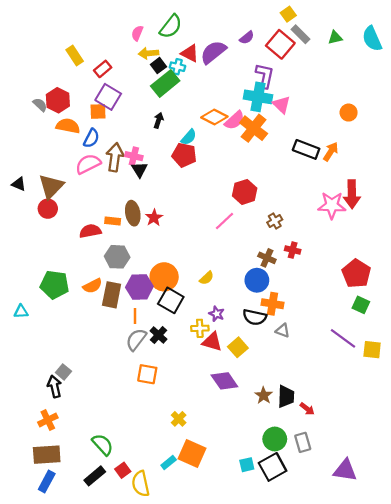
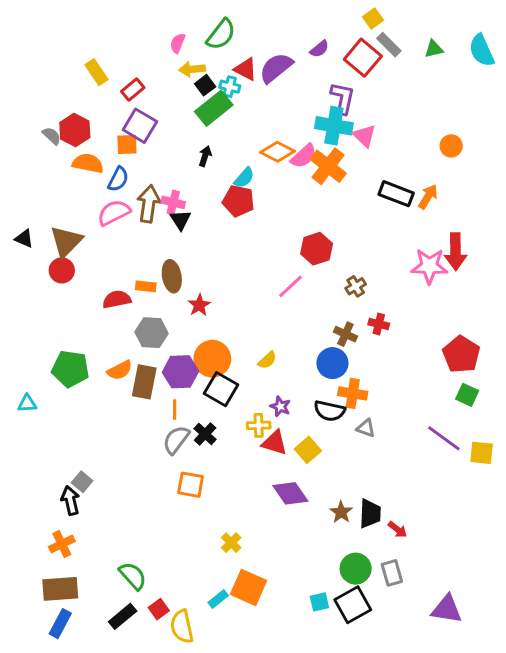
red star: (154, 218) -> (199, 305), moved

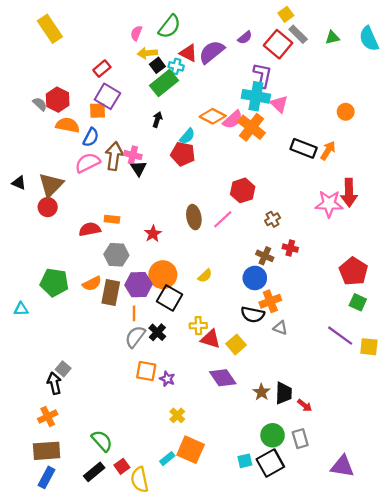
yellow rectangle: (97, 72) -> (50, 29), moved, size x1.4
brown ellipse: (172, 276) -> (194, 217), moved
orange cross: (353, 393) -> (270, 301), turned -30
purple star: (280, 406) -> (167, 379), moved

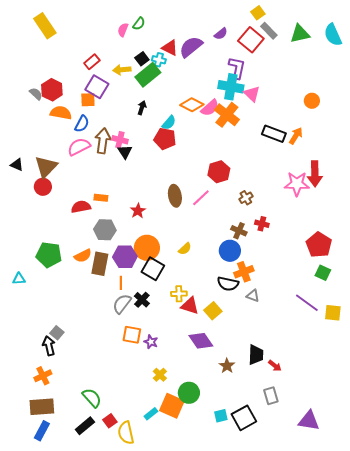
green semicircle: (170, 26) -> (139, 24), moved, size x0.6
green triangle: (332, 38) -> (300, 34), size x1.5
yellow arrow: (147, 53) -> (122, 70), moved
brown star: (261, 392) -> (227, 366), moved
green circle: (273, 435) -> (189, 393), moved

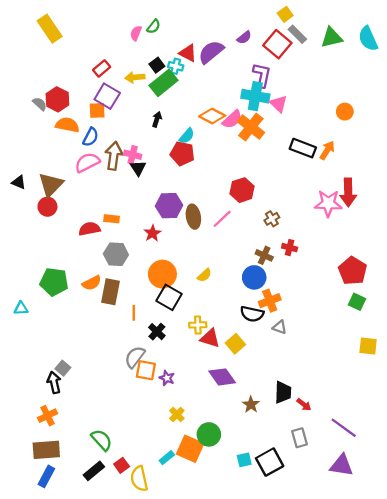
purple hexagon: (125, 257) -> (169, 206), moved
purple line: (307, 303) -> (344, 428), moved
gray semicircle: (122, 304) -> (135, 357), moved

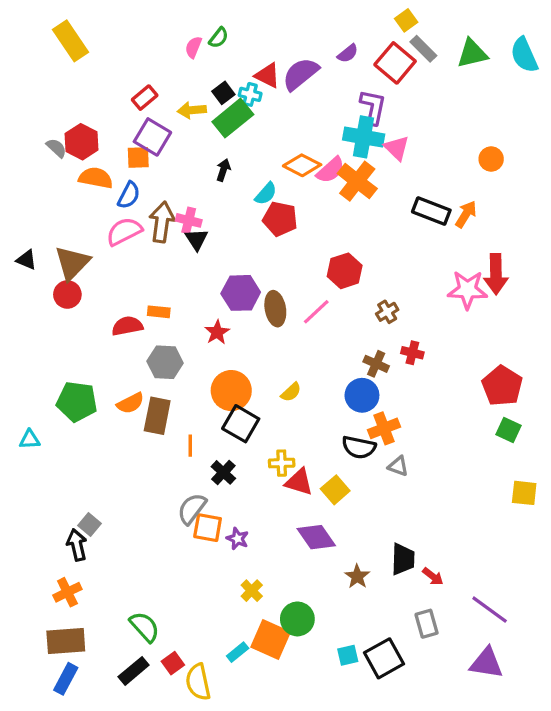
red pentagon: (182, 154) -> (280, 219), moved

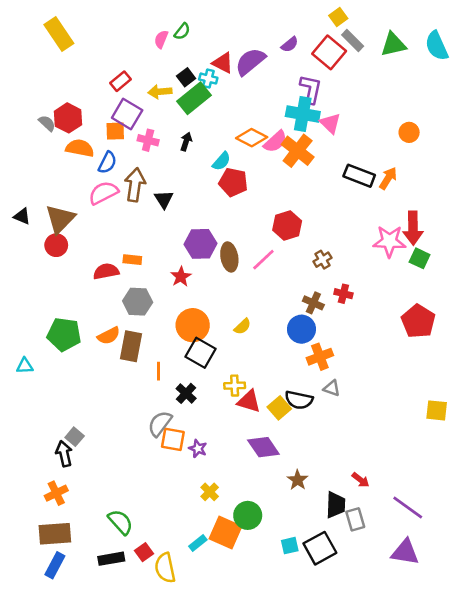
pink cross: (189, 220) -> (148, 140), moved
green square: (508, 430) -> (420, 258), moved
black semicircle: (359, 447) -> (299, 400), moved
black trapezoid: (403, 559) -> (336, 505), moved
black rectangle: (134, 671) -> (111, 559), turned 30

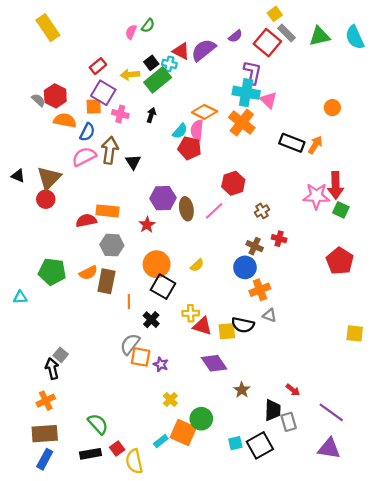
pink semicircle: (275, 142) -> (197, 130), moved, turned 138
orange rectangle: (132, 260) -> (108, 211), size x1.5
yellow square: (279, 408) -> (227, 331), turned 36

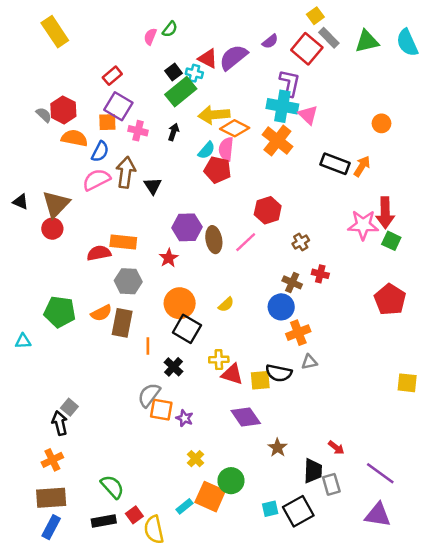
yellow arrow: (130, 75) -> (214, 115), moved, size x1.4
gray triangle: (269, 315) -> (309, 362), turned -32

